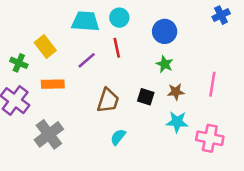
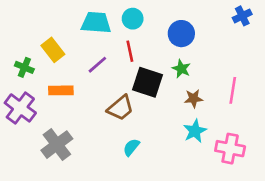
black square: (146, 97) -> (148, 82), moved, size x1.6
brown trapezoid: (108, 101) -> (120, 108), turned 32
cyan star: (177, 122) -> (195, 131), turned -30

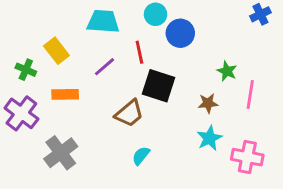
cyan circle: (133, 19) -> (156, 14), moved
blue circle: (181, 34) -> (180, 33), moved
green star: (181, 69) -> (227, 71), moved

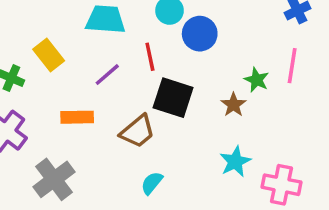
orange rectangle: (65, 94) -> (77, 117), moved
pink line: (250, 94) -> (292, 66), moved
brown star: (208, 103) -> (233, 105), moved, turned -30

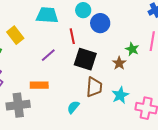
purple line: (107, 75) -> (48, 55), moved
orange rectangle: (77, 117) -> (39, 85), moved
brown trapezoid: (138, 131) -> (94, 87), moved, turned -45
gray cross: (54, 179) -> (18, 105), turned 30

